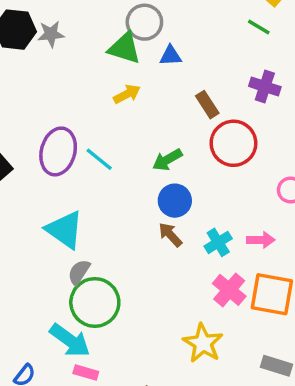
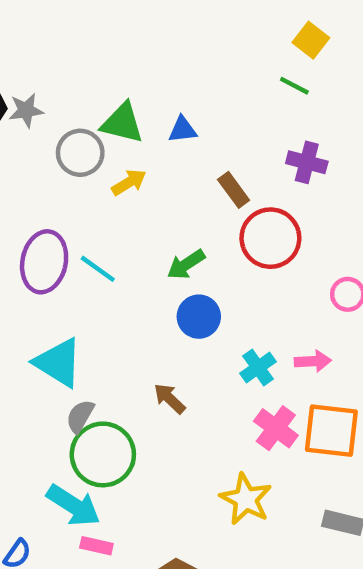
gray circle: (144, 22) -> (80, 153), moved
brown arrow: (170, 235) -> (170, 399), moved

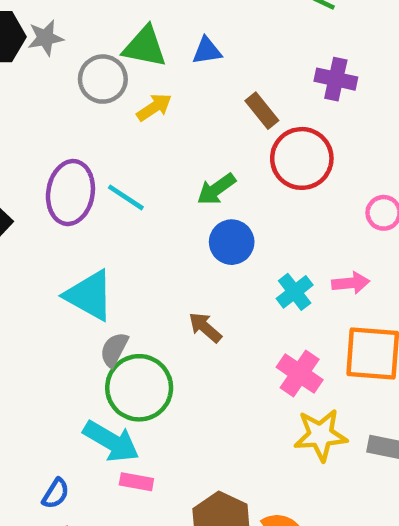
pink cross: (276, 428) -> (300, 373), moved
yellow star: (246, 499) -> (321, 435), moved, turned -30

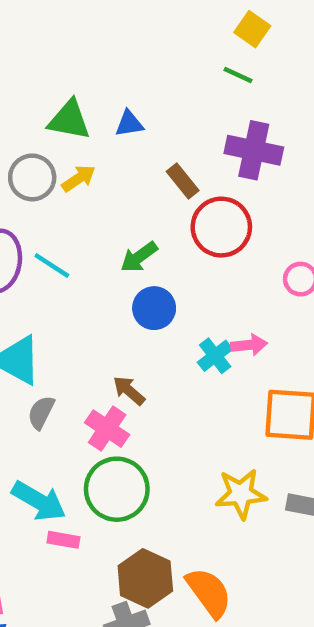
gray circle: (103, 79) -> (32, 177), moved
purple cross: (336, 79) -> (254, 150), size x1.4
pink arrow: (351, 283) -> (249, 345), moved
pink cross: (300, 373) -> (107, 429), moved
green circle: (139, 388) -> (117, 489), moved

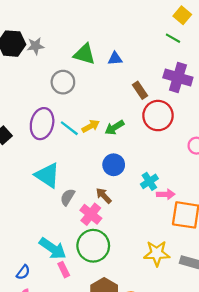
yellow arrow: (79, 178) -> (91, 126), moved
blue circle: (154, 308) -> (114, 165), moved
pink arrow: (249, 345) -> (166, 194), moved
gray semicircle: (41, 412) -> (68, 197), moved
pink rectangle: (63, 540) -> (64, 270), turned 49

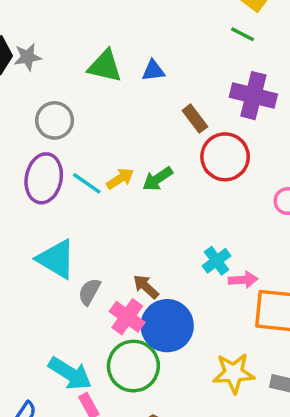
gray circle: (63, 82) -> (55, 120), moved
blue circle: (114, 165) -> (167, 326), moved, size x1.5

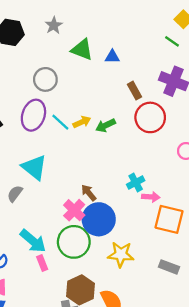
gray star: (28, 57) -> (54, 25), moved, turned -30
gray semicircle: (89, 292) -> (15, 194), moved
yellow star: (234, 373) -> (121, 254), moved

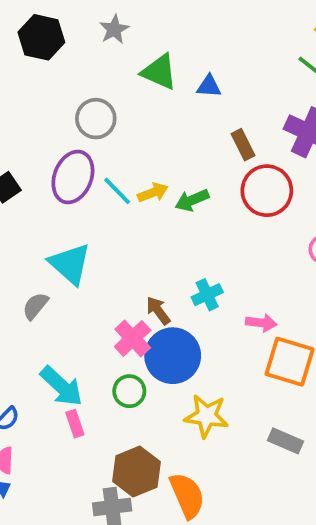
cyan cross: (136, 183) -> (207, 295), moved
green circle: (74, 242) -> (129, 391), size x0.6

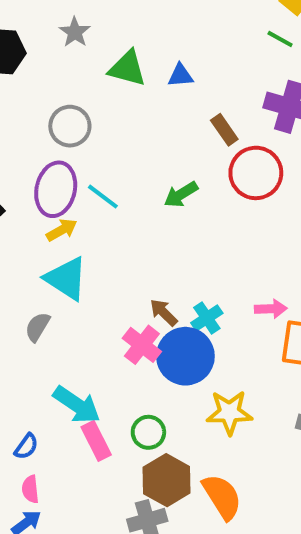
yellow arrow: (153, 193) -> (62, 230), moved
cyan cross: (207, 295) -> (207, 318), moved
green circle: (129, 391) -> (148, 432), moved
pink rectangle: (75, 424) -> (96, 441), size x1.4

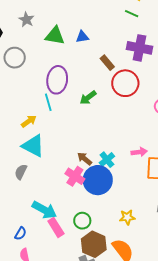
gray circle: (70, 126) -> (15, 58), moved
purple ellipse: (56, 189) -> (57, 80), moved
cyan line: (103, 197) -> (48, 102), turned 42
yellow star: (229, 412) -> (127, 217), moved, size x0.7

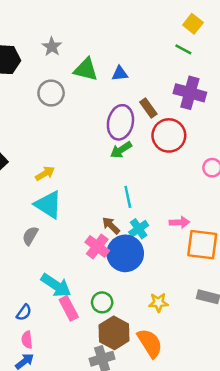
gray circle: (15, 58) -> (51, 93), moved
purple ellipse: (57, 80) -> (120, 122), moved
cyan line: (48, 102) -> (128, 197), moved

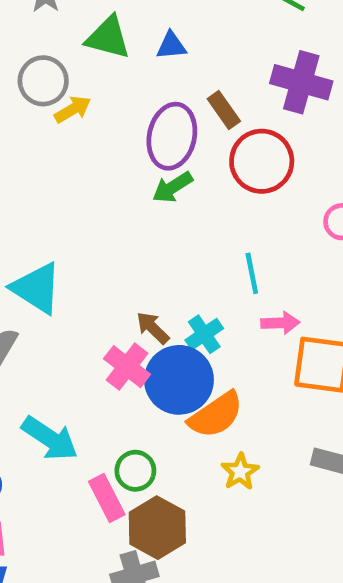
yellow arrow: (45, 173) -> (73, 109), moved
cyan line: (128, 197) -> (252, 273), moved
yellow star: (158, 303) -> (240, 472), turned -30
pink rectangle: (69, 308) -> (107, 498), moved
orange semicircle: (150, 343) -> (216, 415), moved, turned 88

